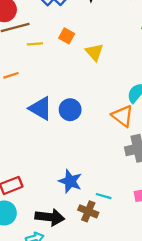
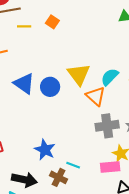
yellow triangle: (94, 52) -> (79, 74), moved, size x1.4

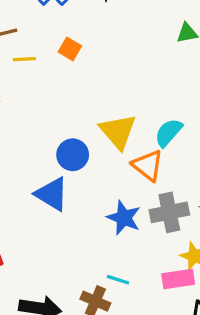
blue triangle: (24, 84) -> (52, 194), moved
blue star: (45, 150) -> (124, 218), moved

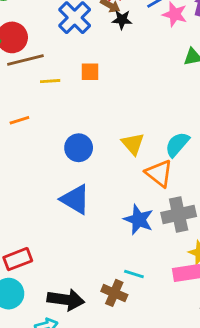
orange square: (70, 49) -> (90, 72), turned -30
yellow triangle: (118, 131) -> (133, 144), size x0.7
blue circle: (73, 155) -> (79, 148), moved

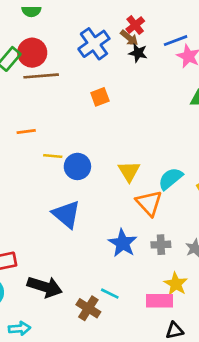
orange square: (90, 72) -> (100, 97), turned -30
yellow line: (50, 81) -> (53, 156), moved
gray cross: (179, 214) -> (161, 245), size x0.6
black arrow: (66, 300) -> (45, 287), moved

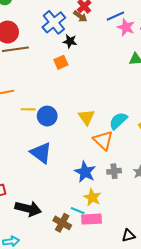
black star: (138, 53) -> (70, 41), moved
yellow star: (176, 284) -> (92, 197), moved
pink rectangle: (160, 301) -> (92, 219), moved

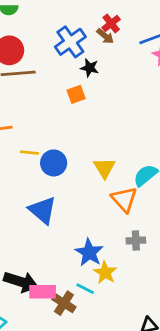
blue star: (85, 172) -> (89, 253), moved
pink rectangle: (92, 219) -> (43, 292), moved

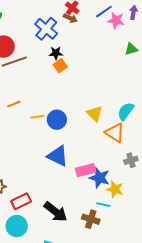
black star: (90, 68) -> (56, 53), moved
black arrow: (21, 282) -> (56, 212), turned 35
pink rectangle: (43, 292) -> (86, 170), moved

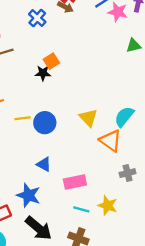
blue cross: (46, 29) -> (37, 18), size x0.7
black star: (56, 53) -> (43, 73), moved
blue triangle: (58, 156) -> (44, 164), size x0.6
blue star: (99, 178) -> (28, 195), moved
cyan line: (103, 205) -> (81, 209), moved

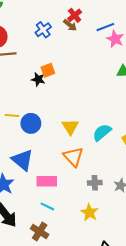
orange triangle: (111, 141) -> (73, 157), moved
blue triangle: (44, 164) -> (23, 160), size x1.6
yellow star: (108, 205) -> (89, 212), moved

